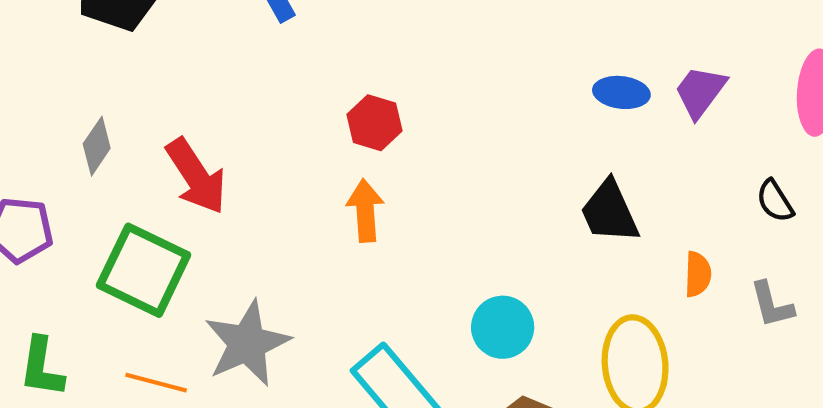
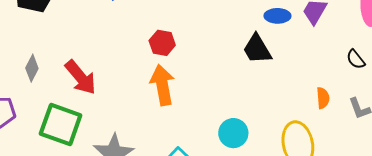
orange arrow: (365, 211) -> (162, 85), size x1.4
black trapezoid: (610, 212) -> (257, 49), moved

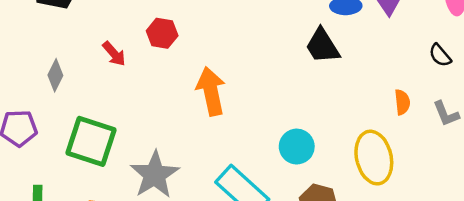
red hexagon: (162, 43) -> (162, 33), moved
red arrow: (81, 77) -> (114, 54), moved, size x0.6

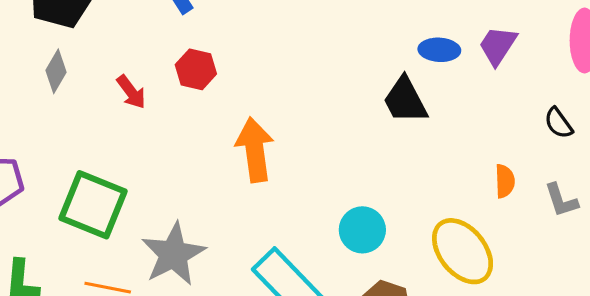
gray diamond: (55, 75) -> (56, 71), moved
yellow ellipse: (374, 158) -> (463, 251), turned -30

